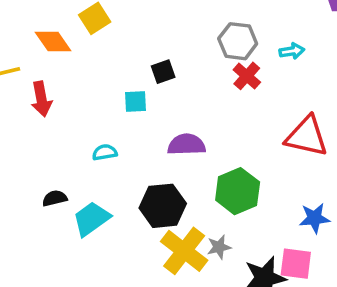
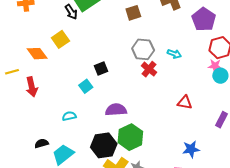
cyan arrow: (292, 51) -> (174, 54), turned 32
cyan square: (136, 102) -> (86, 86), turned -32
red triangle: (307, 136) -> (185, 102), size x0.6
green hexagon: (238, 191) -> (130, 137), moved

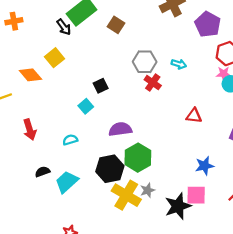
brown square: (133, 13) -> (116, 25), moved, turned -35
red arrow: (32, 87) -> (30, 130), moved

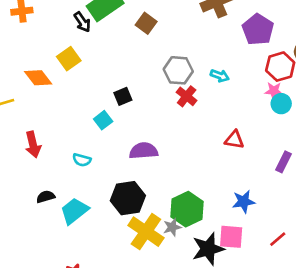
cyan semicircle: (70, 140) -> (82, 160), turned -152
green hexagon: (138, 158) -> (187, 209), moved

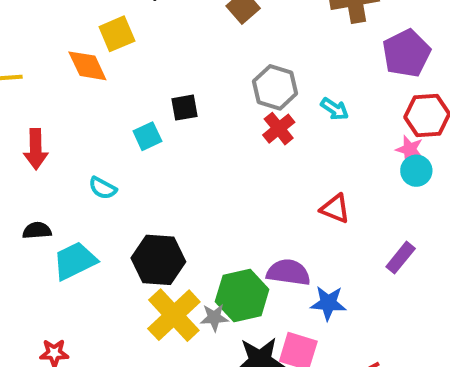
orange diamond: (38, 78) -> (87, 66), moved
purple semicircle: (144, 151) -> (288, 272), moved

